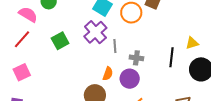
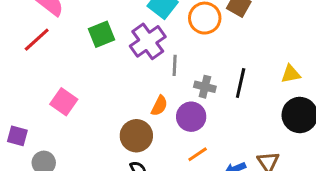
green square: (60, 41) -> (102, 34), moved
black line: (171, 57) -> (241, 83), moved
pink square: (22, 72) -> (64, 102), moved, turned -36

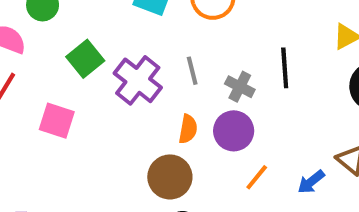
purple cross: (148, 41) -> (138, 80), moved
gray cross: (205, 87) -> (240, 87), turned 30
pink square: (64, 102) -> (57, 121), moved

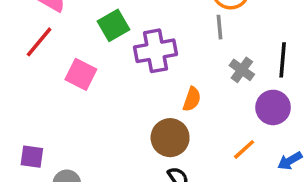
gray line: (192, 71) -> (220, 27), moved
purple cross: (138, 80) -> (156, 51), turned 33
purple circle: (234, 131) -> (273, 107), moved

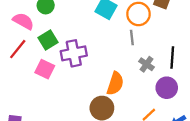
green square: (114, 25) -> (48, 40), moved
purple cross: (156, 51) -> (74, 53), moved
orange semicircle: (192, 99) -> (115, 83), size x1.5

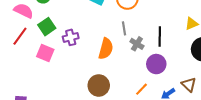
gray line: (132, 37) -> (124, 28), moved
purple cross: (74, 53) -> (71, 37), size x0.7
orange semicircle: (115, 83) -> (106, 49), moved

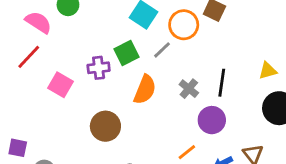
green square: (47, 27) -> (127, 53), moved
gray line: (124, 28) -> (162, 50), moved, turned 48
brown circle: (99, 85) -> (105, 126), moved

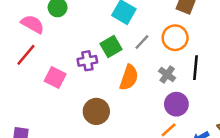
orange circle: (184, 25) -> (175, 38), moved
purple circle: (212, 120) -> (176, 104), moved

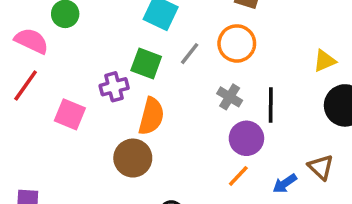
green square: (111, 46) -> (146, 63), turned -35
black line: (195, 68) -> (271, 105), moved
orange semicircle: (129, 78) -> (151, 116), moved

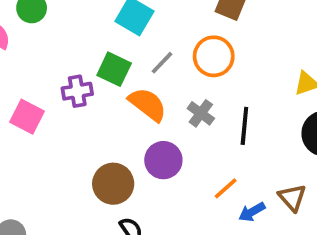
orange semicircle: (151, 116) -> (148, 104), moved, turned -72
purple circle: (246, 138) -> (163, 160), moved
brown circle: (133, 158) -> (113, 184), moved
orange line: (238, 176) -> (226, 188), moved

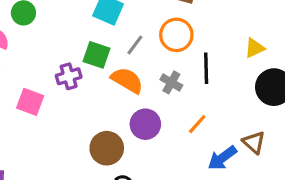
black line: (244, 126) -> (206, 68), moved
orange line: (226, 188) -> (197, 124), moved
blue arrow: (252, 212) -> (222, 158), size x1.4

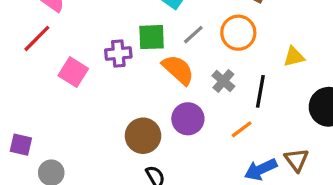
yellow triangle: (255, 48) -> (294, 57), moved
green square: (96, 55) -> (152, 37), turned -32
black line: (206, 68) -> (260, 91), moved

